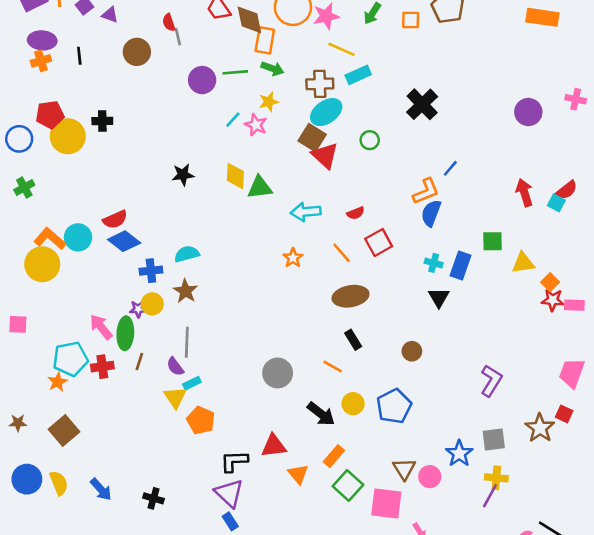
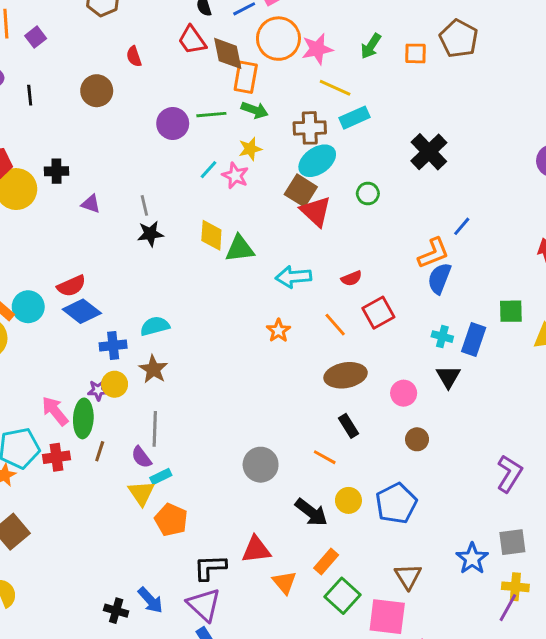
purple triangle: (110, 15) -> (91, 204), moved
gray line: (178, 37) -> (144, 205), moved
pink circle: (430, 477) -> (404, 393), moved
blue arrow: (101, 489) -> (150, 600), moved

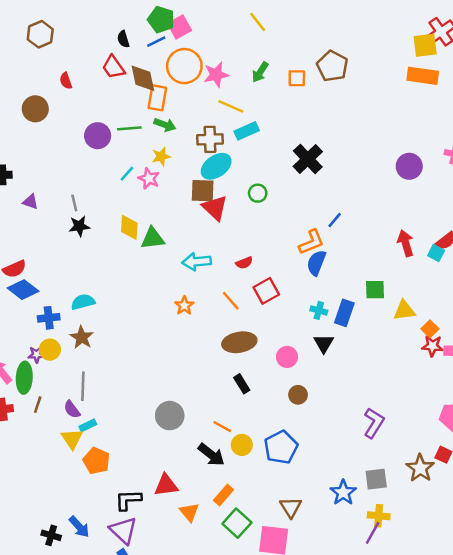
brown square: (301, 191) -> (203, 191), turned -30
orange line: (325, 457) -> (222, 427), moved

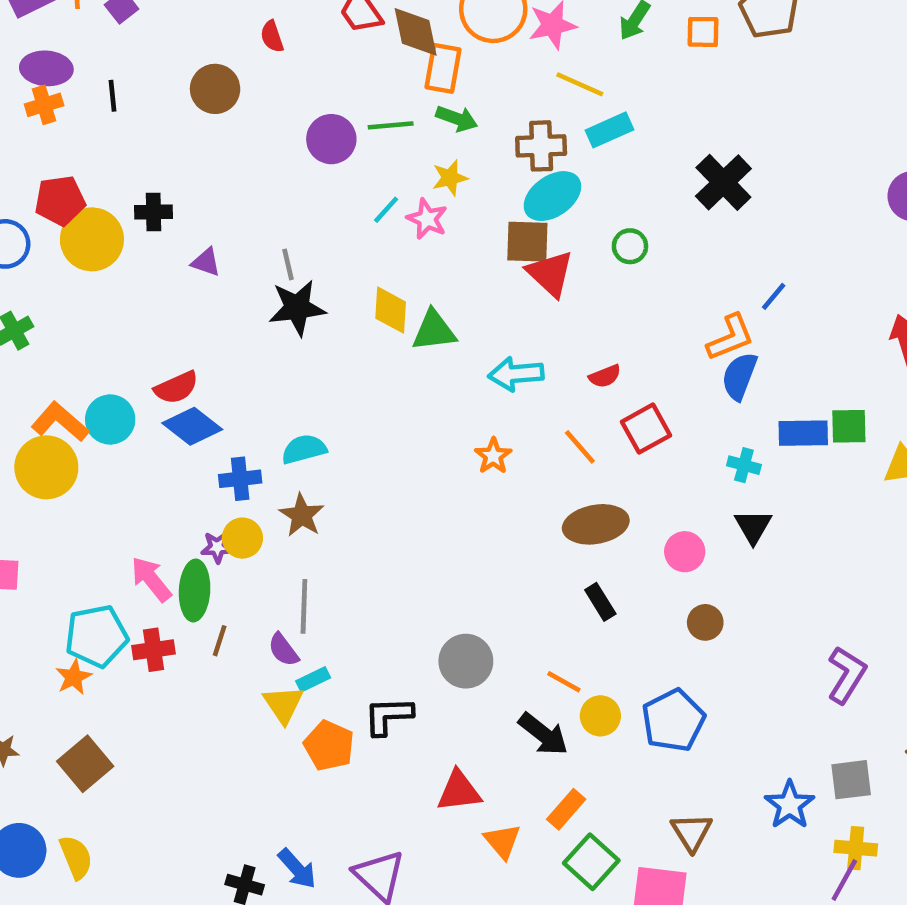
black star: (79, 226) -> (297, 308), size x1.4
blue rectangle: (344, 313) -> (803, 433), moved, turned 70
black L-shape: (128, 500) -> (388, 716), moved

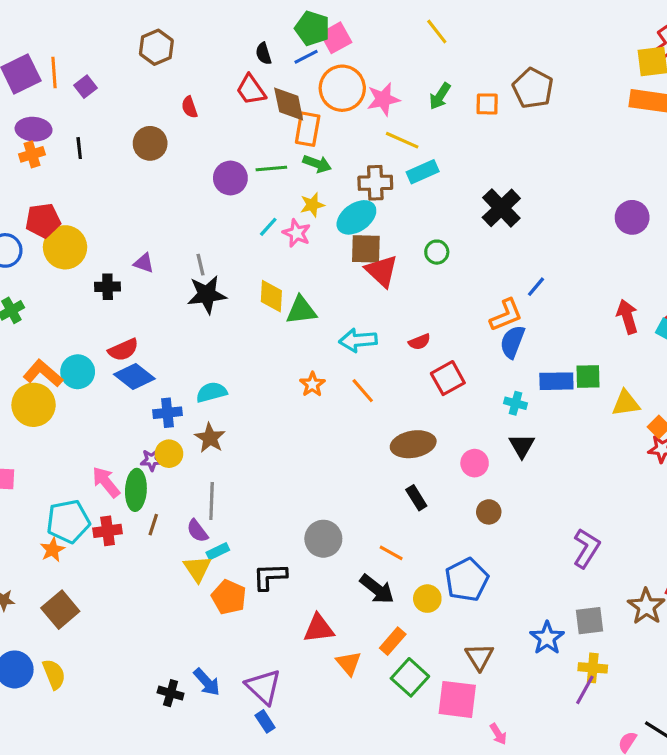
cyan ellipse: (552, 196) -> (356, 217), moved
black cross: (153, 212) -> (108, 287), moved
orange line: (580, 447) -> (363, 391), moved
orange star: (493, 456) -> (312, 384), moved
yellow circle: (600, 716) -> (427, 599), moved

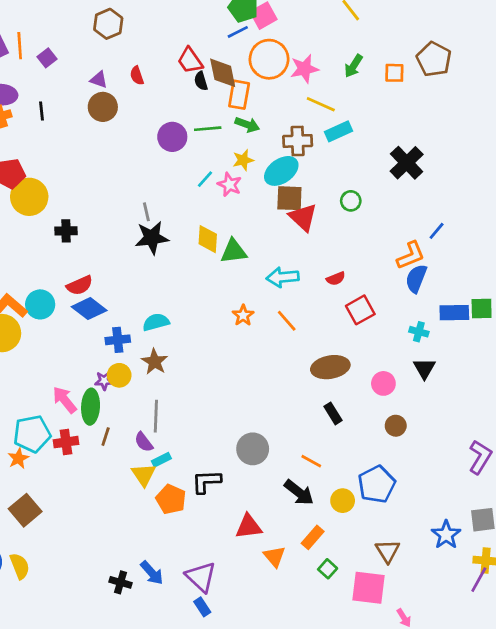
black semicircle: (263, 54) -> (201, 81), moved
purple triangle: (144, 263) -> (99, 80), moved
green square: (410, 677) -> (328, 569), size x0.6

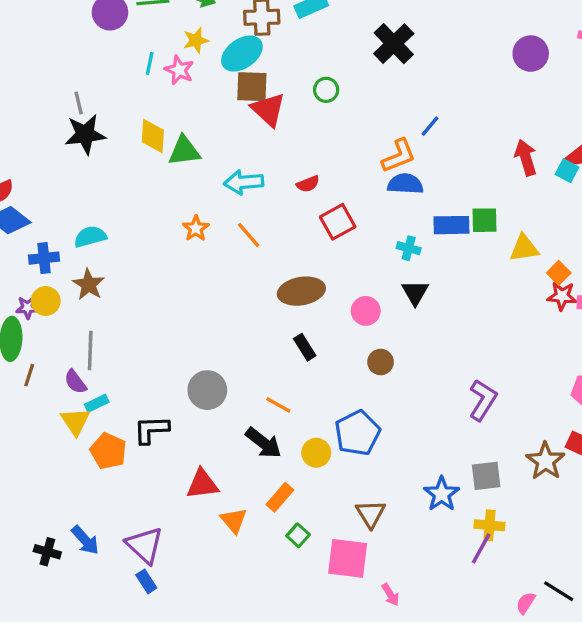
cyan line: (205, 179) -> (150, 63), turned -30
blue semicircle: (416, 279) -> (405, 184), turned 72

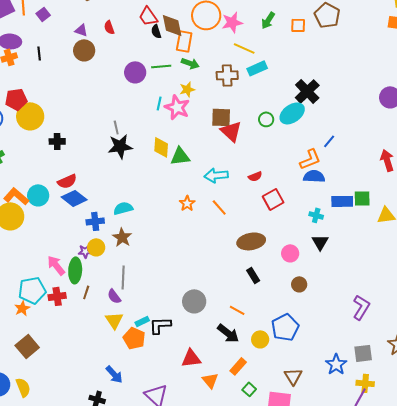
cyan ellipse: (242, 54) -> (292, 113), moved
pink star: (179, 70) -> (177, 107), size x1.4
cyan rectangle: (97, 403) -> (142, 321), moved
blue arrow: (85, 540) -> (114, 374), moved

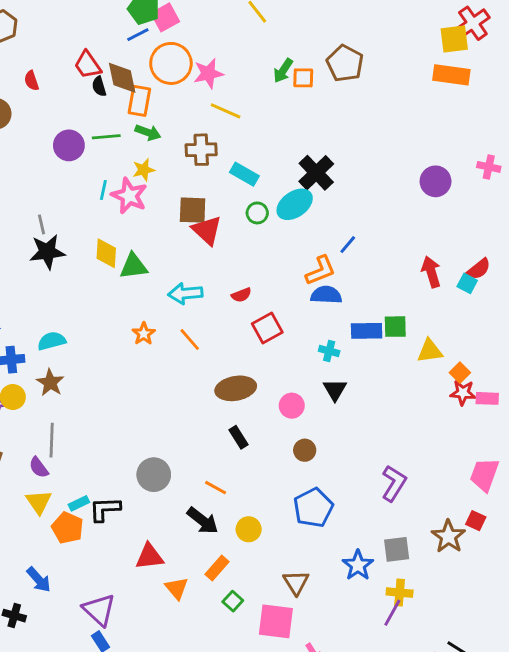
green arrow: (268, 20) -> (283, 71), moved
cyan rectangle: (257, 68) -> (244, 174), moved, turned 54
blue pentagon: (285, 327) -> (313, 508), moved

